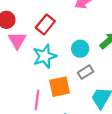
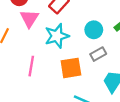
pink line: (37, 100) -> (31, 66), moved

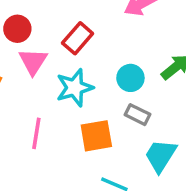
gray rectangle: (98, 54) -> (137, 115), turned 56

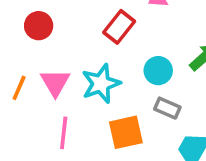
red rectangle: (78, 38) -> (119, 27), moved
pink triangle: (33, 61) -> (55, 83), moved

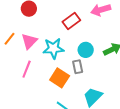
gray rectangle: (167, 108) -> (78, 67), moved, turned 40
orange square: (126, 132) -> (60, 78), turned 30

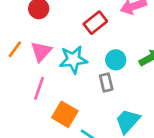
orange square: (60, 78) -> (65, 114), moved

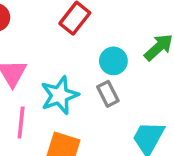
cyan star: (73, 60) -> (59, 95), moved

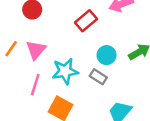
gray rectangle: (108, 94) -> (98, 77), turned -42

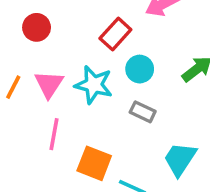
cyan circle: (107, 55) -> (140, 69), moved
cyan star: (65, 71) -> (94, 85), moved, turned 30

